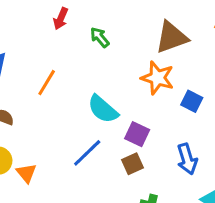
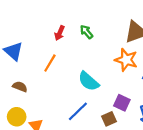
red arrow: (61, 19) -> (60, 33), moved
purple square: (137, 134) -> (122, 103), moved

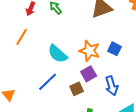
orange star: (126, 60) -> (90, 51), moved
purple square: (122, 103) -> (89, 74), turned 35

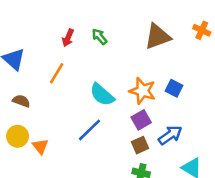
blue arrow: (112, 86) -> (170, 135), turned -108
brown square: (77, 89) -> (140, 145), moved

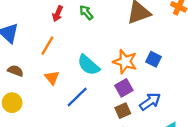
orange triangle: (40, 146) -> (52, 78), moved

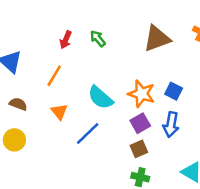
blue arrow: (150, 102) -> (171, 125), moved, turned 135

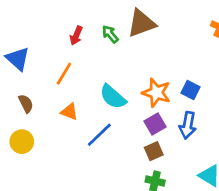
brown triangle: (157, 39) -> (141, 23), moved
brown semicircle: (18, 104) -> (26, 104), turned 42
orange triangle: (59, 112) -> (69, 112), turned -30

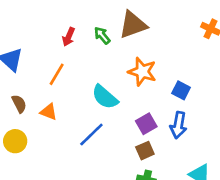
orange star: (156, 93) -> (142, 72), moved
orange triangle: (69, 112) -> (49, 112), moved

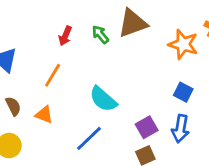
orange star: (142, 72) -> (183, 44), moved

